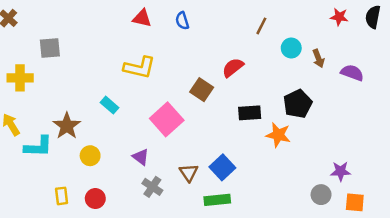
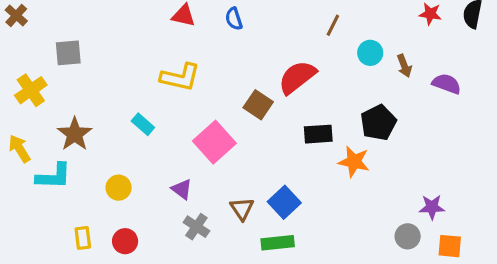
red semicircle: (233, 67) -> (297, 77), size x1.4
yellow cross: (20, 78) -> (31, 90), turned -35
brown star: (67, 126) -> (75, 134), moved

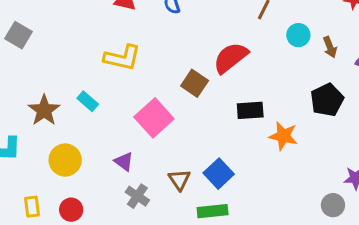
gray square: (68, 53) -> (18, 35), turned 36
black pentagon: (378, 123) -> (327, 100), moved
brown star: (75, 134) -> (44, 110), moved
yellow circle: (119, 188) -> (65, 160), size x1.4

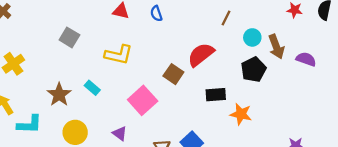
gray square: (18, 35) -> (69, 37), moved
brown arrow: (330, 47) -> (276, 47), size x1.5
black pentagon: (327, 100) -> (253, 69), moved

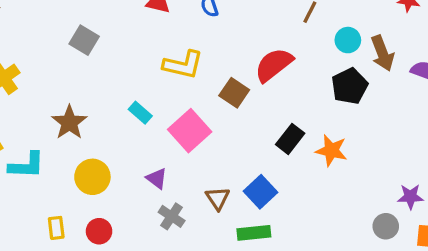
yellow L-shape: (119, 55) -> (183, 65), moved
cyan rectangle: (92, 88) -> (140, 113), moved
black rectangle: (216, 95) -> (290, 139), moved, turned -48

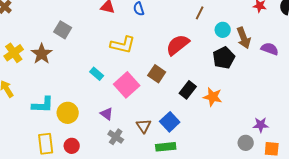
brown square: (234, 93) -> (157, 74), moved
brown star: (69, 122) -> (42, 54), moved
cyan L-shape: (27, 165) -> (43, 105), moved
yellow rectangle: (56, 228) -> (46, 144), size x1.5

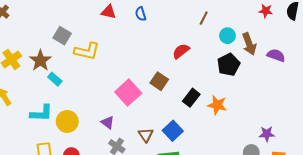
yellow L-shape: (123, 45) -> (87, 51), moved
red semicircle: (178, 45) -> (181, 51), size x0.7
cyan rectangle: (97, 74) -> (55, 79), moved

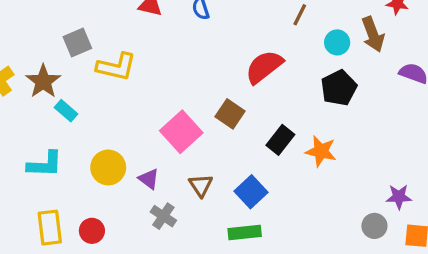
gray square: (62, 36) -> (77, 42), turned 36
brown arrow: (249, 44) -> (373, 34), moved
red semicircle: (181, 51) -> (264, 67), size x1.4
yellow circle: (67, 121) -> (108, 167), moved
brown triangle: (146, 135) -> (201, 185), moved

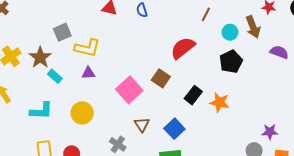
purple triangle: (149, 179) -> (88, 73), moved, turned -40

